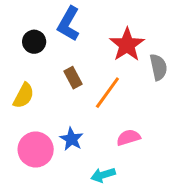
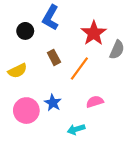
gray semicircle: (158, 67) -> (117, 50), turned 36
yellow semicircle: (24, 96) -> (17, 71), turned 36

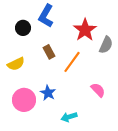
pink semicircle: (95, 102) -> (98, 90), moved, turned 63

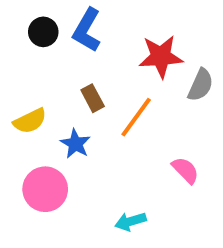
black circle: (23, 28) -> (43, 32), moved
red star: (85, 30) -> (161, 57), turned 30
blue star: (48, 93) -> (75, 144), moved

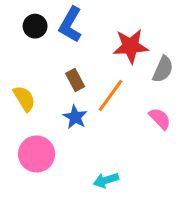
yellow semicircle: (30, 121) -> (24, 99), turned -96
blue star: (75, 144) -> (75, 117), moved
pink semicircle: (185, 170) -> (160, 119), moved

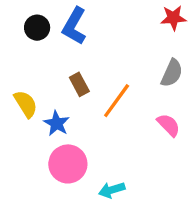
red star: (131, 46) -> (173, 18), moved, size x0.7
blue star: (75, 117) -> (57, 123), moved
pink circle: (37, 154) -> (68, 164), moved

